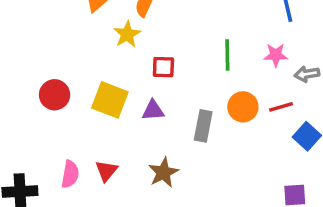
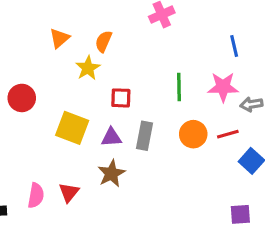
pink star: (276, 55) -> (223, 87), size x1.4
red circle: (55, 95) -> (22, 98), moved
gray rectangle: (203, 126) -> (144, 136), moved
brown star: (163, 173) -> (111, 173), moved

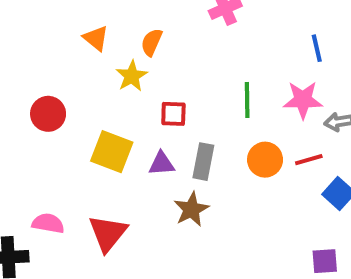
orange triangle: (59, 38) -> (96, 38), turned -40
brown star: (111, 173) -> (191, 209), moved
red triangle: (69, 192) -> (108, 233), size x1.5
pink semicircle: (36, 195) -> (48, 223), moved, turned -90

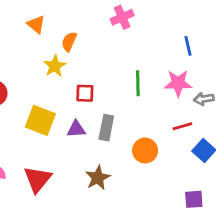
orange triangle: (96, 38) -> (36, 24), moved
orange circle: (265, 160) -> (145, 151), moved
brown star: (191, 209) -> (98, 178), moved

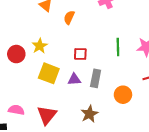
yellow star: (55, 66) -> (40, 46), moved

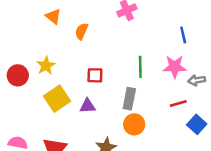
yellow square: (49, 73) -> (57, 99), turned 35
gray rectangle: (96, 78) -> (129, 99), moved
orange circle: (123, 95) -> (134, 124), moved

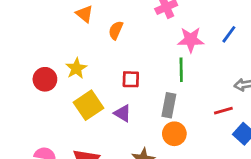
blue line: (183, 35) -> (229, 34), turned 49
pink star: (175, 67) -> (191, 40), moved
purple triangle: (88, 106) -> (123, 113), turned 35

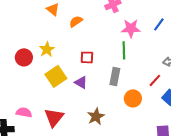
orange semicircle: (116, 30) -> (76, 21), turned 32
red line: (223, 111) -> (155, 80), turned -32
orange circle: (174, 134) -> (133, 98), moved

